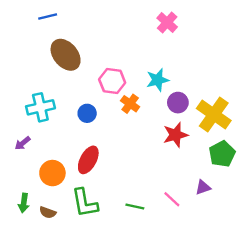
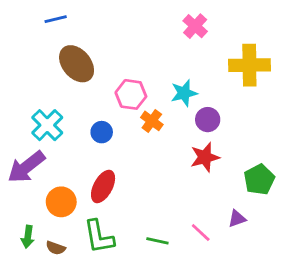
cyan cross: (40, 107) -> (47, 125), turned -32
yellow cross: (214, 114) -> (249, 65), moved, turned -36
purple arrow: (23, 143) -> (26, 167), size x2.0

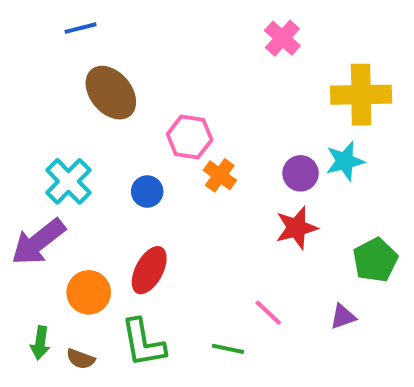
cyan star: (184, 93) -> (345, 161), moved
pink line: (201, 233) -> (268, 313), moved

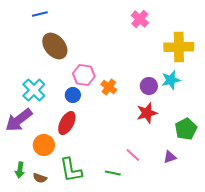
pink hexagon: (190, 137) -> (84, 75), moved
red ellipse: (149, 270) -> (67, 123), moved

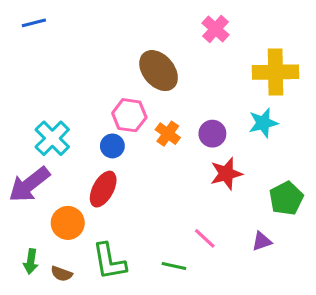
blue line: (40, 14) -> (34, 23), moved
brown ellipse: (55, 46) -> (159, 71), moved
purple circle: (149, 86) -> (212, 134), moved

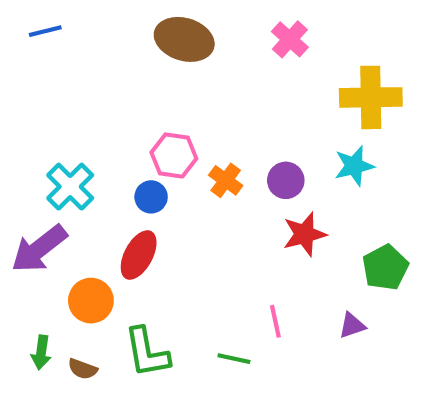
brown ellipse: (159, 71) -> (184, 39), moved, turned -33
pink line: (205, 238) -> (275, 321), turned 35

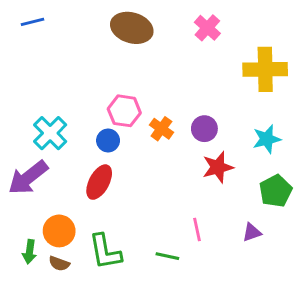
cyan star: (354, 166) -> (267, 139), moved
orange circle: (91, 301) -> (59, 231), moved

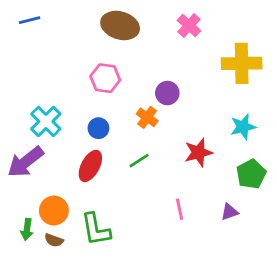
pink hexagon: (124, 111) -> (105, 78), moved
purple circle: (204, 129) -> (167, 93), moved
green line: (167, 256) -> (139, 161), moved, turned -45

